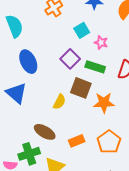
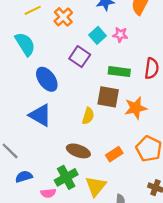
pink star: (101, 42) -> (120, 35), moved
purple square: (70, 59) -> (80, 57), moved

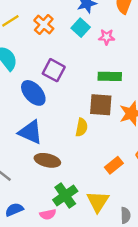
cyan square: (97, 35) -> (81, 28), moved
purple square: (80, 57) -> (54, 70), moved
brown ellipse: (78, 151) -> (47, 160), moved
blue semicircle: (24, 177) -> (14, 210), moved

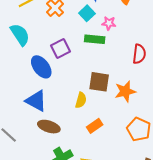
purple square: (54, 70) -> (61, 48), turned 30
green rectangle: (110, 76) -> (95, 39), moved
orange rectangle: (114, 165) -> (95, 126), moved

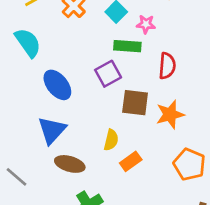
purple square: (61, 48) -> (108, 74), moved
red semicircle: (139, 54) -> (167, 66), moved
yellow semicircle: (81, 100) -> (111, 140), moved
blue triangle: (36, 101) -> (52, 130), turned 45

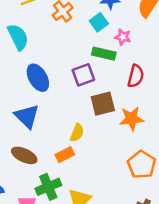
brown square: (135, 103) -> (103, 104), turned -30
blue triangle: (52, 130) -> (27, 116), turned -36
orange rectangle: (131, 161) -> (65, 155), moved
brown ellipse: (70, 164) -> (24, 155), moved

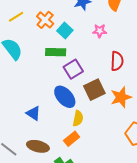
cyan square: (99, 22) -> (65, 30), moved
green rectangle: (104, 54) -> (56, 52), moved
blue ellipse: (38, 78) -> (65, 97), moved
blue triangle: (27, 116) -> (33, 113), size x0.7

